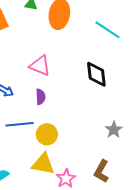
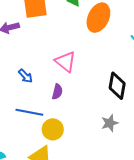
gray star: (114, 130) -> (110, 123), moved

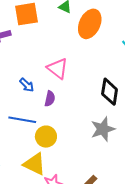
blue arrow: (25, 76) -> (27, 85), moved
gray star: (110, 123) -> (103, 129), size x1.4

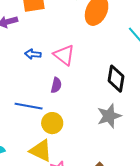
blue arrow: (27, 85) -> (33, 54), moved, turned 140

